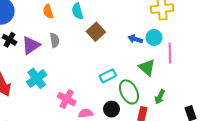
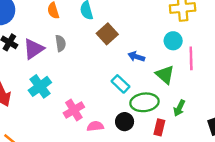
blue arrow: (135, 39) -> (136, 57), moved
cyan rectangle: (108, 76) -> (121, 84), turned 70
green ellipse: (129, 92) -> (144, 102), turned -70
pink cross: (67, 99) -> (74, 110), turned 30

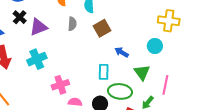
gray semicircle: (60, 43) -> (72, 24), moved
pink line: (191, 58) -> (165, 85), moved
cyan rectangle: (121, 84) -> (104, 72), turned 35

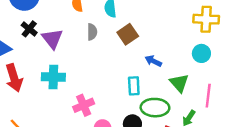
purple triangle: (38, 27) -> (52, 39), turned -42
cyan circle: (155, 46) -> (201, 53), moved
cyan cross: (37, 59) -> (53, 77), turned 30

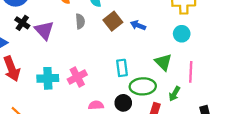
blue arrow: (153, 61) -> (138, 25), moved
cyan cross: (53, 77) -> (48, 78), moved
pink cross: (84, 105) -> (77, 77), moved

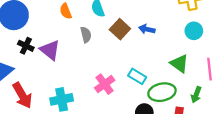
cyan rectangle: (122, 68) -> (137, 76), turned -42
pink cross: (77, 77) -> (105, 84), moved

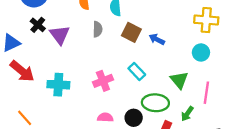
brown square: (120, 29) -> (131, 32), turned -30
cyan rectangle: (137, 76) -> (137, 72), moved
red arrow: (22, 95) -> (22, 71), turned -35

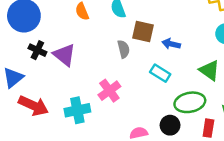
gray semicircle: (98, 29) -> (124, 49), moved
blue arrow: (157, 39) -> (171, 44), moved
pink cross: (103, 81) -> (109, 91), moved

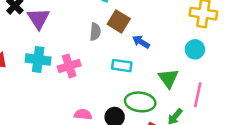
cyan rectangle: (160, 73) -> (122, 66), turned -42
cyan cross: (77, 110) -> (38, 60), moved

